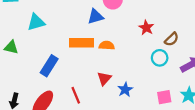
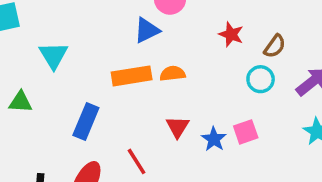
cyan triangle: (36, 22) -> (53, 55), turned -36
pink square: (164, 97) -> (246, 132), moved

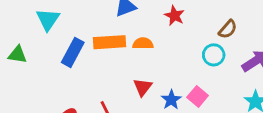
red star: (231, 34) -> (174, 16), moved
blue rectangle: (86, 121) -> (73, 52), moved
pink square: (246, 132) -> (198, 96), turned -36

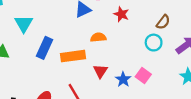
orange rectangle: (109, 42) -> (73, 56), moved

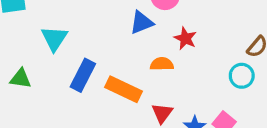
red star: (121, 14) -> (185, 38), moved
orange rectangle: (73, 56) -> (123, 89), turned 30

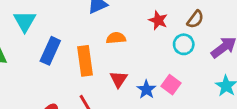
red star: (185, 38) -> (158, 20), moved
orange rectangle: (123, 89) -> (85, 61), turned 60

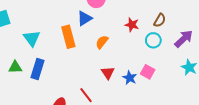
orange semicircle: (116, 38) -> (102, 42), turned -40
blue rectangle: (50, 51) -> (38, 69), moved
orange rectangle: (85, 61) -> (68, 37), moved

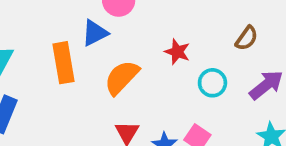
brown semicircle: (160, 20) -> (247, 38), moved
orange semicircle: (102, 42) -> (122, 77), size x1.5

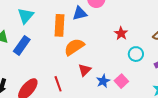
orange semicircle: (122, 77) -> (74, 47), moved

